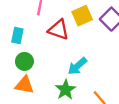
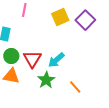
red triangle: (59, 30) -> (32, 59), moved, turned 42

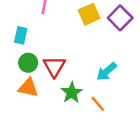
cyan arrow: (56, 60) -> (107, 71), moved
orange line: (75, 87) -> (98, 104), moved

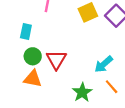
green star: (72, 93) -> (82, 92), moved
orange line: (98, 104) -> (112, 87), moved

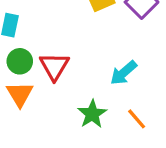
orange triangle: (33, 79) -> (20, 94), turned 48
orange line: (112, 87) -> (137, 119), moved

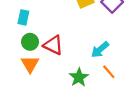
red triangle: (54, 66) -> (53, 45), turned -35
orange line: (137, 119) -> (109, 72), moved

